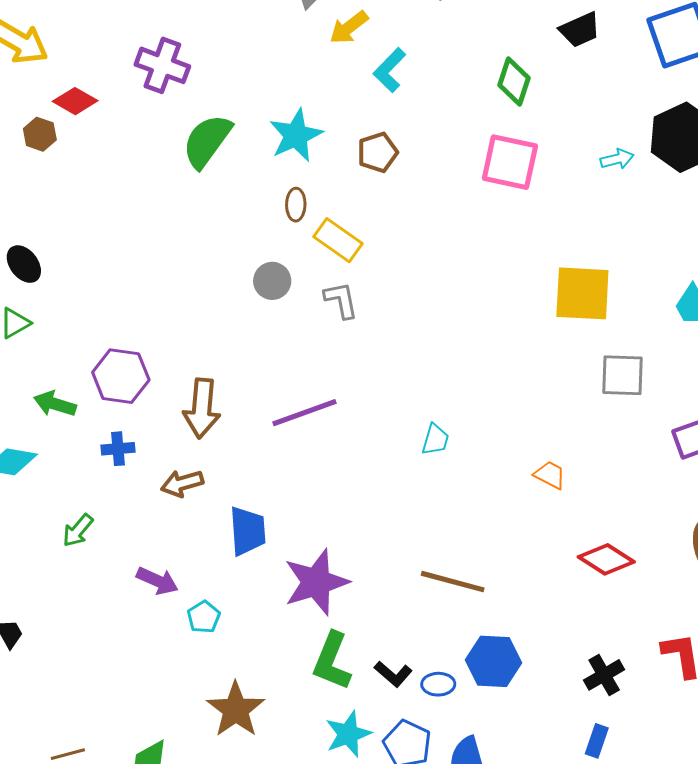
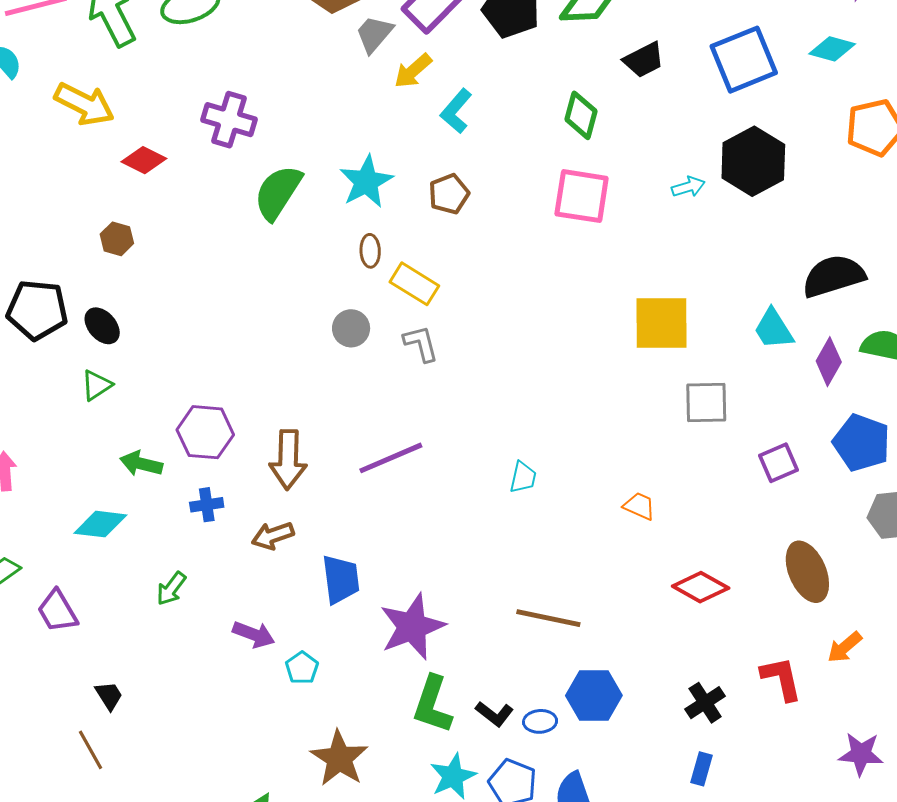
brown hexagon: (40, 134) -> (117, 239), moved

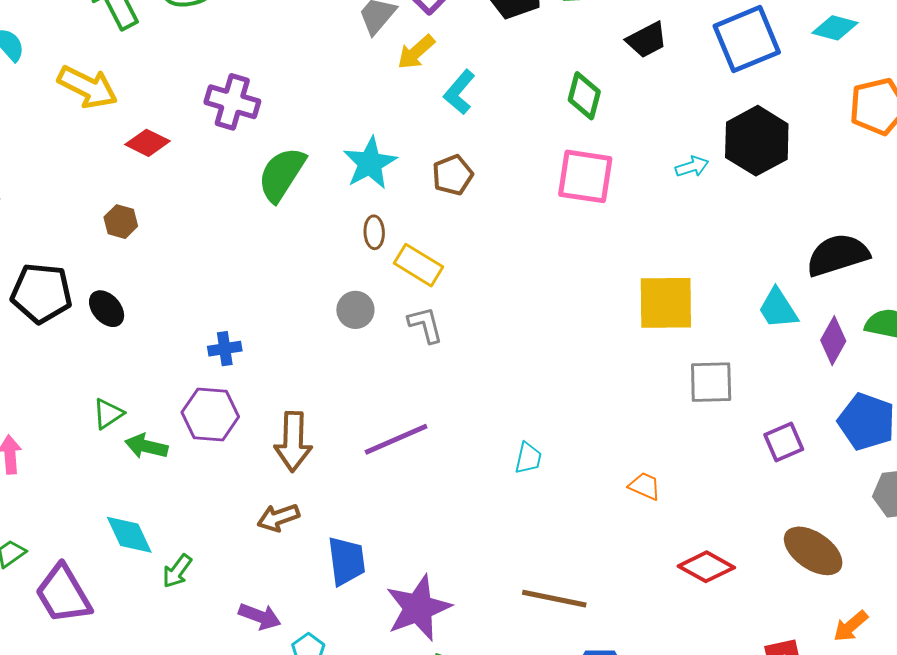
green triangle: (97, 385) -> (108, 414), moved
blue cross: (207, 505) -> (225, 349), moved
cyan diamond: (100, 524) -> (129, 535), moved, turned 58
brown ellipse: (807, 572) -> (813, 551), turned -32
purple trapezoid: (57, 611) -> (63, 594), size x1.4

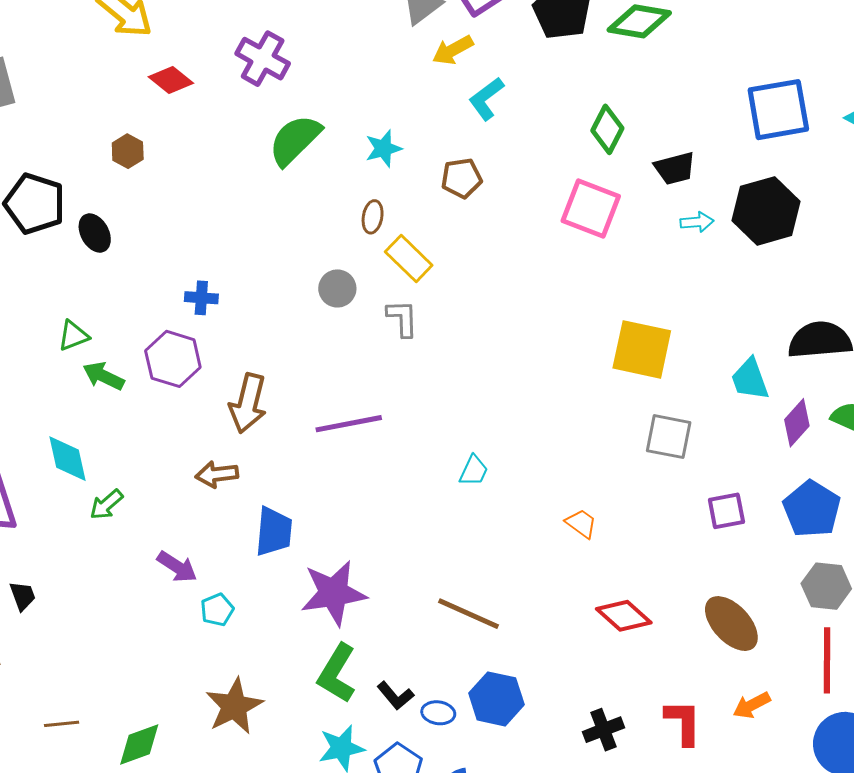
black trapezoid: (647, 40) -> (675, 168), moved
cyan star: (370, 163) -> (383, 148), size x0.7

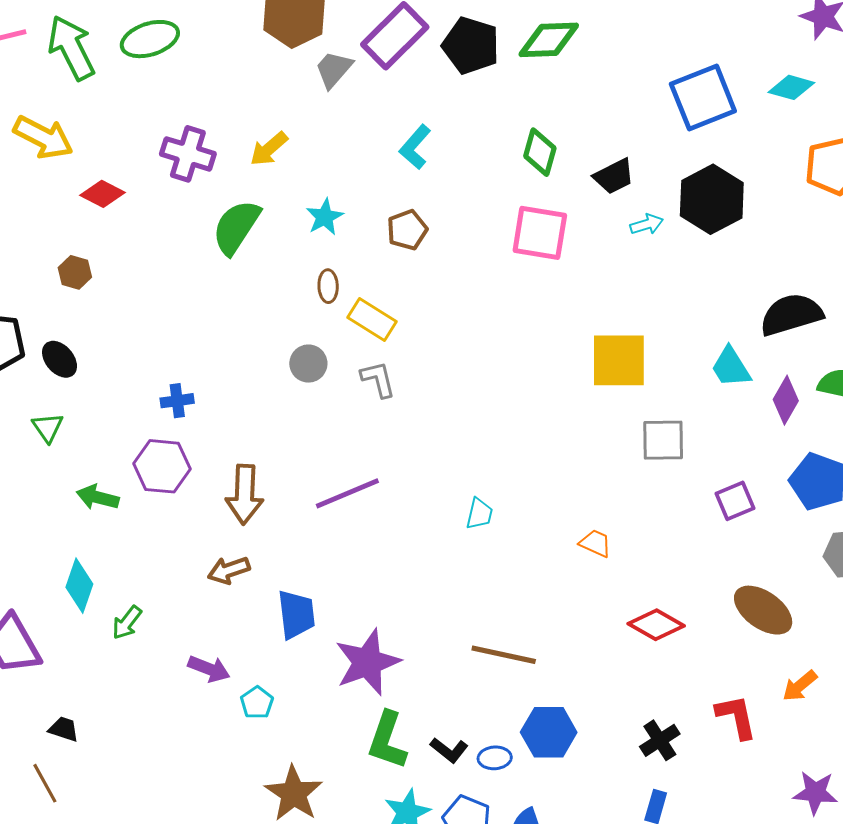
yellow arrow: (453, 50) -> (269, 149), moved
green triangle: (73, 336) -> (48, 427), moved, turned -32
cyan diamond: (68, 459) -> (79, 586), turned 44
black trapezoid: (23, 596) -> (64, 729), turned -40

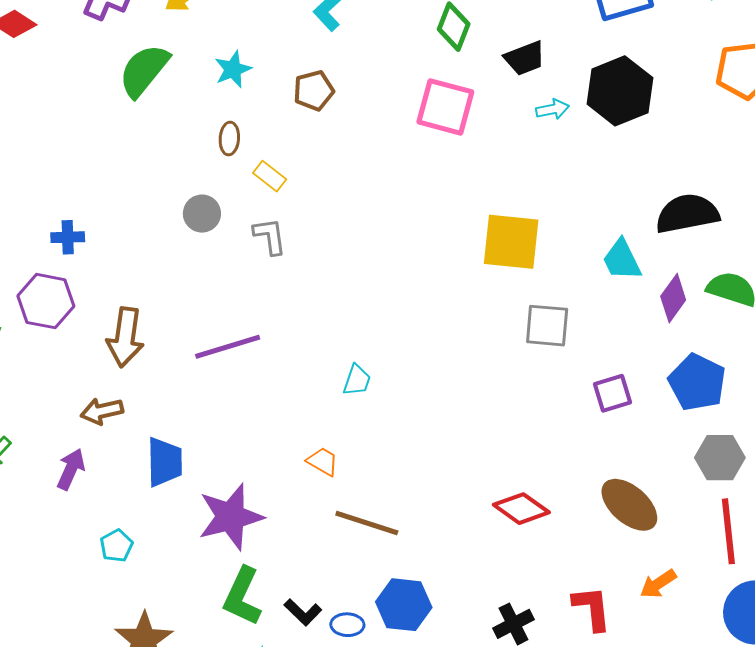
yellow rectangle: (372, 319) -> (270, 176), size x0.7
orange trapezoid: (595, 543) -> (323, 461), moved
purple arrow: (209, 669) -> (71, 469), moved, turned -93

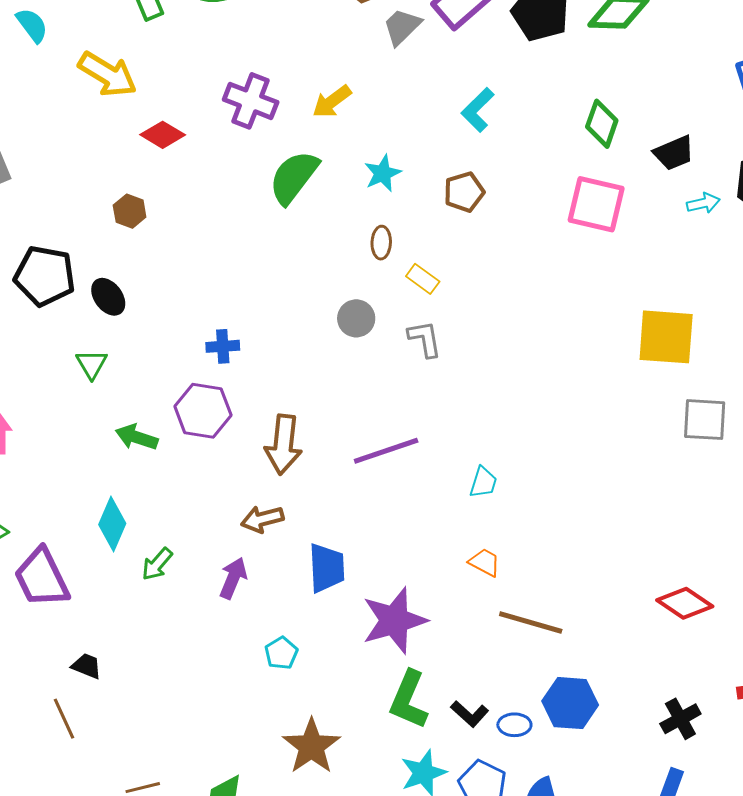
cyan trapezoid: (357, 380) -> (483, 482), moved

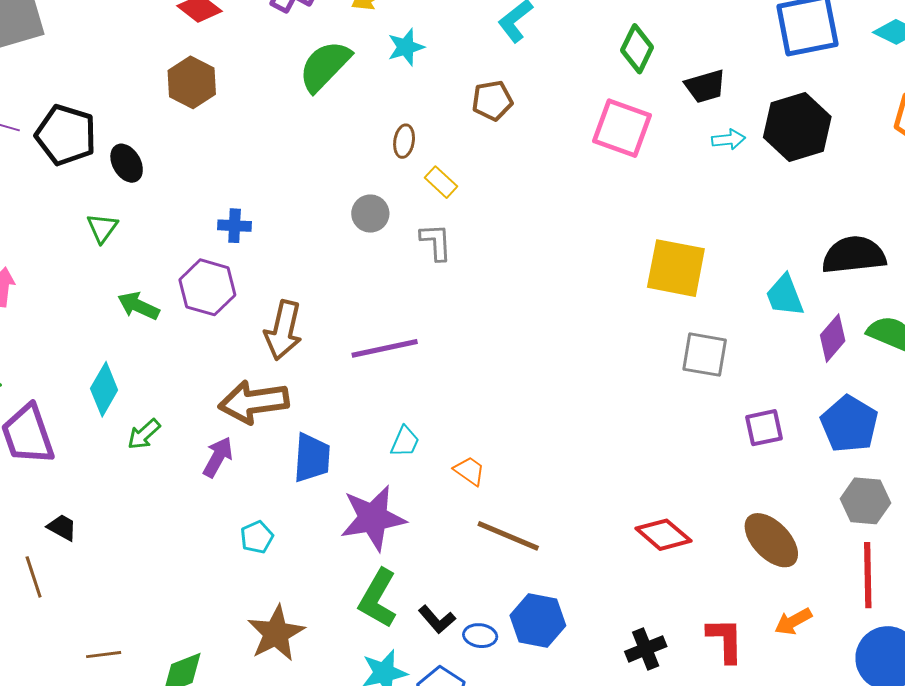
cyan star: (383, 173) -> (406, 47), moved
brown hexagon: (130, 211) -> (192, 82), moved, size x1.5
cyan trapezoid: (483, 482) -> (405, 442), moved
brown arrow: (262, 519) -> (254, 402), size x1.6

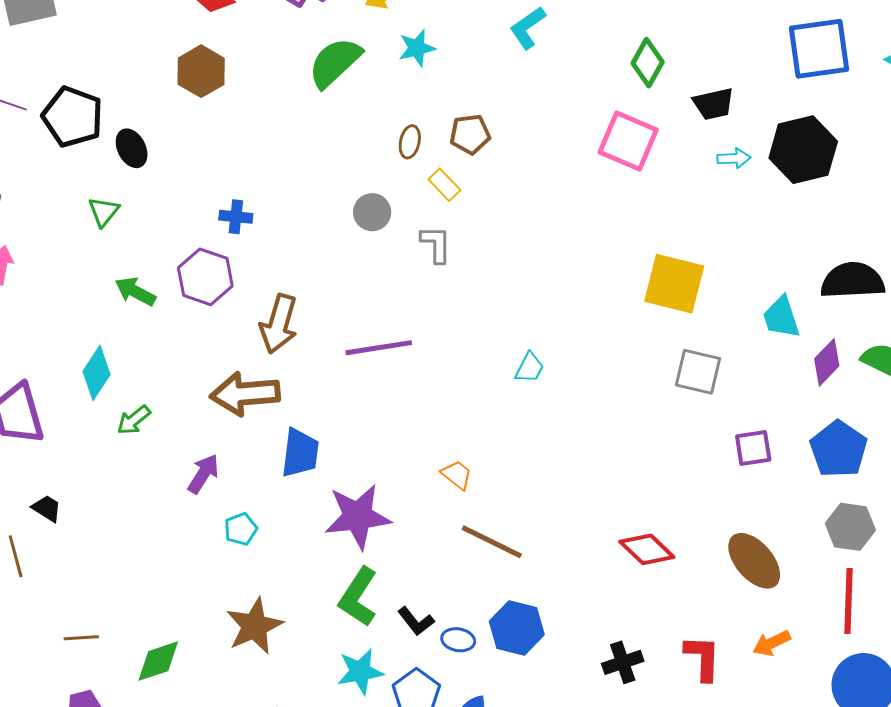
brown pentagon: (492, 101) -> (470, 134), moved
cyan trapezoid: (405, 442) -> (529, 368), moved
purple arrow: (218, 457) -> (203, 474), moved

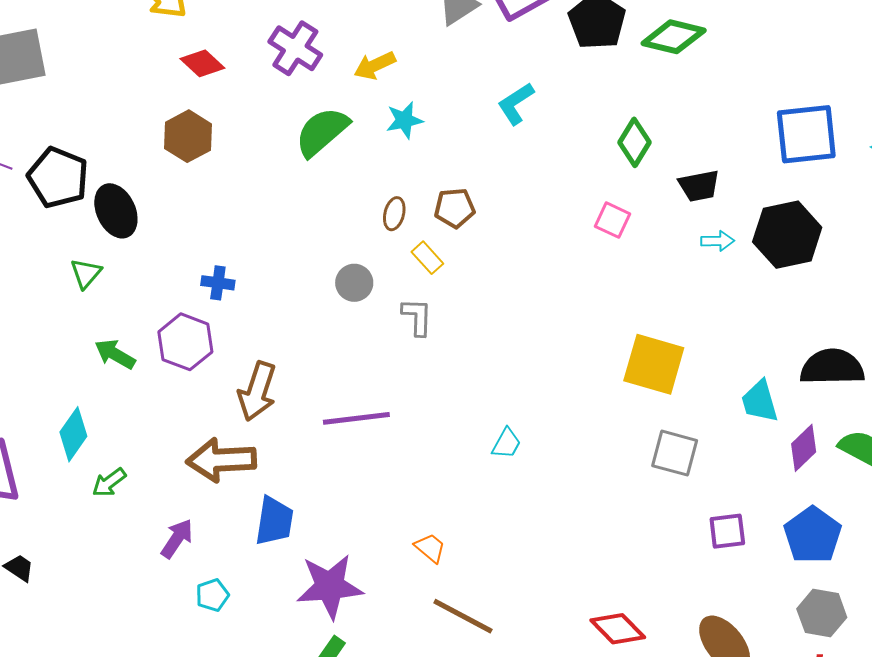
pink square: (628, 141) -> (612, 220), size x0.6
black ellipse: (132, 148) -> (116, 211), size x1.4

